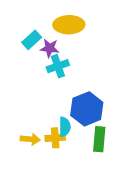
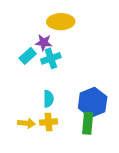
cyan rectangle: (32, 40) -> (28, 56), moved
blue hexagon: (87, 109) -> (93, 102), moved
cyan semicircle: (65, 127) -> (48, 99), moved

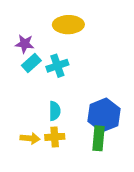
purple star: (44, 42) -> (25, 44), moved

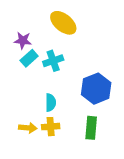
yellow ellipse: (68, 25) -> (63, 23), turned 40
blue hexagon: (104, 115) -> (96, 89), moved

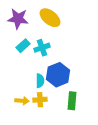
purple star: (23, 41) -> (18, 19), moved, size x1.5
blue hexagon: (96, 89) -> (58, 75), moved

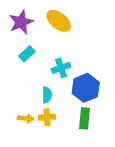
purple star: (18, 19) -> (21, 22), turned -30
cyan cross: (42, 48) -> (61, 68), moved
blue hexagon: (58, 75) -> (86, 88), moved

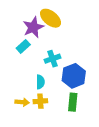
purple star: (21, 22) -> (33, 27), moved

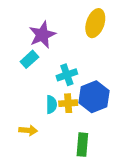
yellow ellipse: (51, 18) -> (95, 23), moved, turned 70
yellow cross: (40, 101) -> (68, 103), moved
green rectangle: (73, 102) -> (82, 145), moved

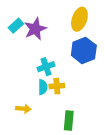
cyan rectangle: (29, 59) -> (16, 26), moved
cyan cross: (67, 75) -> (46, 67), moved
blue hexagon: (94, 97) -> (84, 50), moved

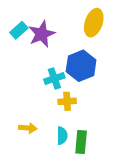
blue hexagon: (84, 50) -> (81, 66), moved
cyan semicircle: (43, 87) -> (62, 136), moved

